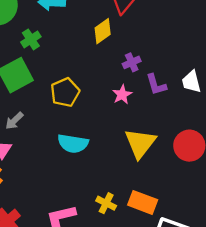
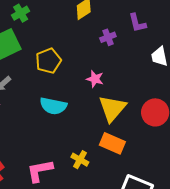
purple L-shape: (156, 85) -> (137, 23), moved
pink star: (122, 95) -> (95, 79), moved, turned -30
orange rectangle: (143, 202) -> (112, 143), moved

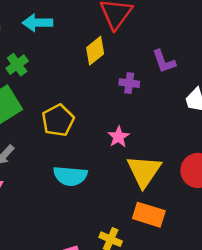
purple cross: (108, 37) -> (129, 83), turned 35
pink star: (95, 79) -> (119, 137), turned 30

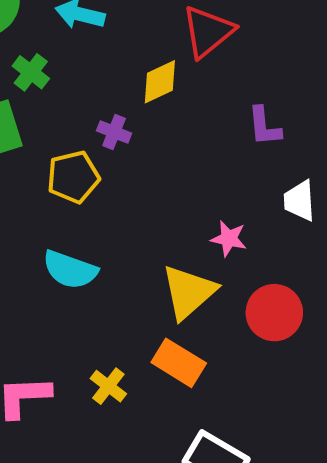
green cross: (17, 65) -> (31, 72), turned -30
purple cross: (129, 83) -> (114, 132), moved
pink star: (119, 137) -> (229, 239), moved, turned 30

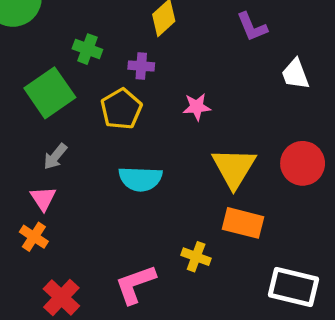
green cross: (31, 72) -> (87, 49), moved
pink star: (229, 239) -> (197, 107), moved

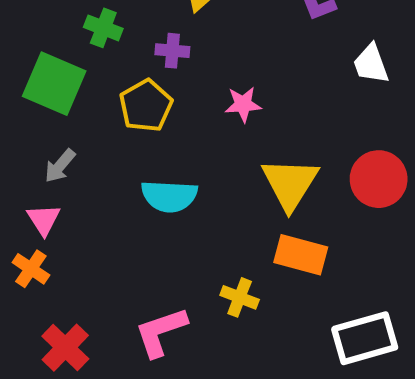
green square: (50, 93) -> (54, 84), turned -33
white rectangle: (294, 287) -> (365, 338), turned -30

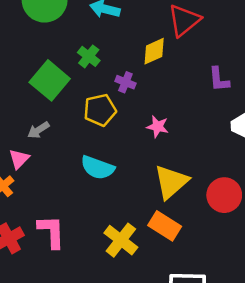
yellow cross: (240, 297) -> (121, 240), size x1.5
pink L-shape: (161, 332) -> (51, 232), moved, turned 90

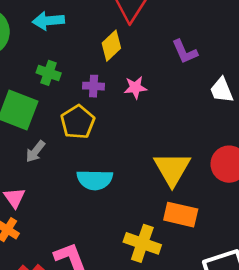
pink star: (158, 127) -> (135, 88), moved
gray arrow: (38, 130) -> (35, 151), moved

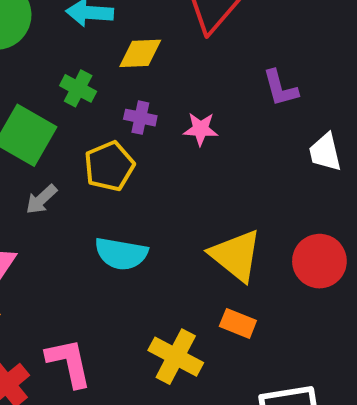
yellow diamond: (111, 46) -> (140, 53), moved, turned 32
yellow triangle: (172, 169) -> (236, 255), turned -30
orange rectangle: (181, 215) -> (238, 323), size x0.7

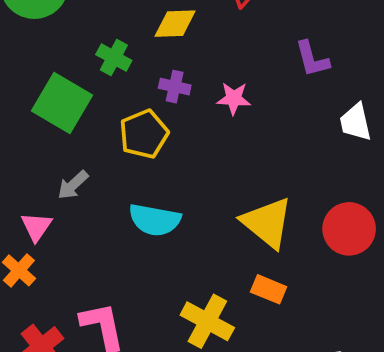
gray arrow: (41, 199) -> (73, 185), moved

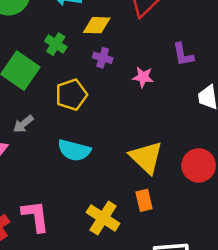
purple cross: (175, 87) -> (103, 58), moved
pink star: (234, 98) -> (143, 77), moved
orange rectangle: (269, 289) -> (144, 200), turned 50

